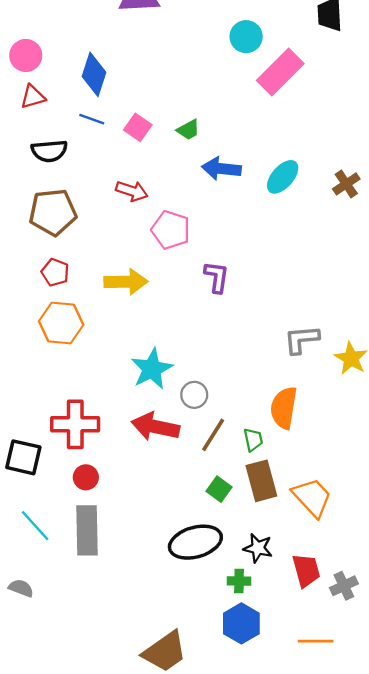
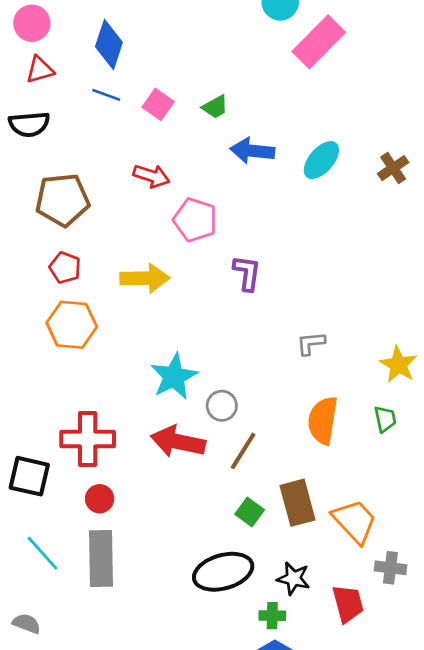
black semicircle: (49, 151) -> (29, 124), moved
gray L-shape: (301, 339) -> (311, 343), moved, size x0.7
green trapezoid: (253, 440) -> (385, 419), moved
gray cross: (344, 586) -> (390, 568), moved, turned 32

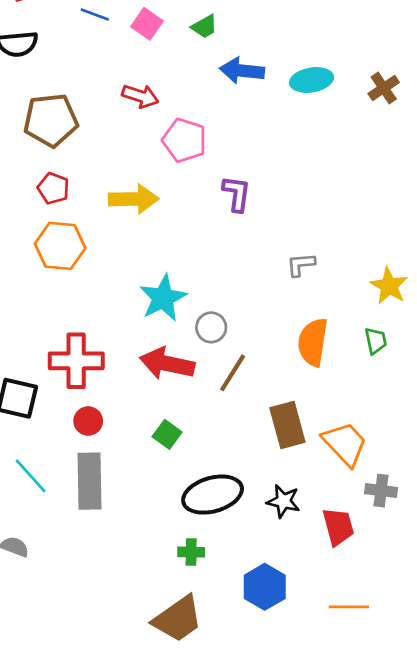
cyan ellipse: (321, 160) -> (311, 80), turned 39
green square: (250, 512) -> (167, 434), moved
green cross: (272, 616) -> (191, 552), moved

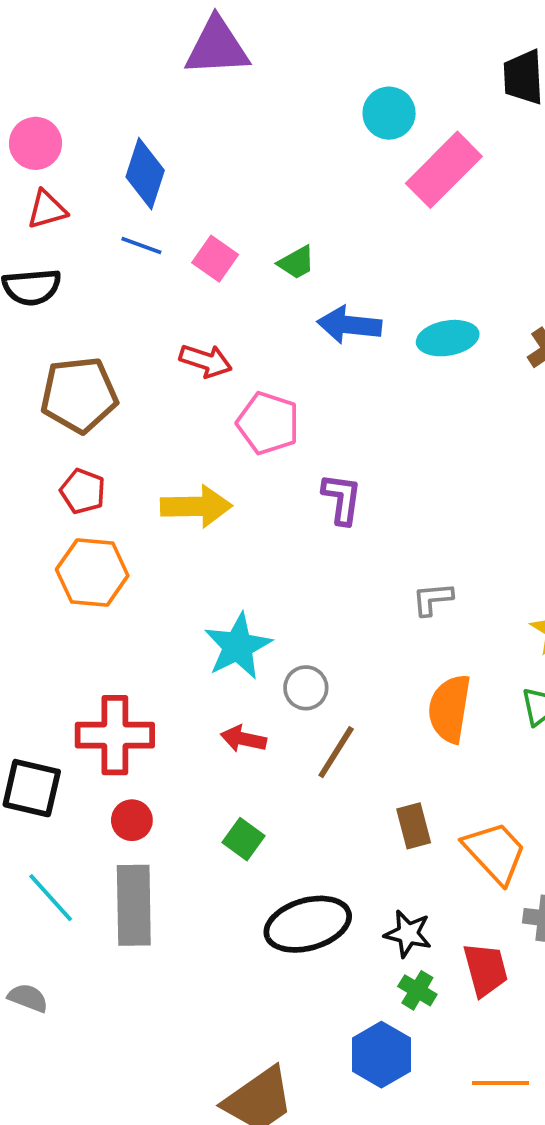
red arrow: (167, 363) -> (243, 739), size x0.6
brown rectangle: (287, 425) -> (414, 826), size x0.7
green cross: (191, 552) -> (417, 990), moved, turned 30

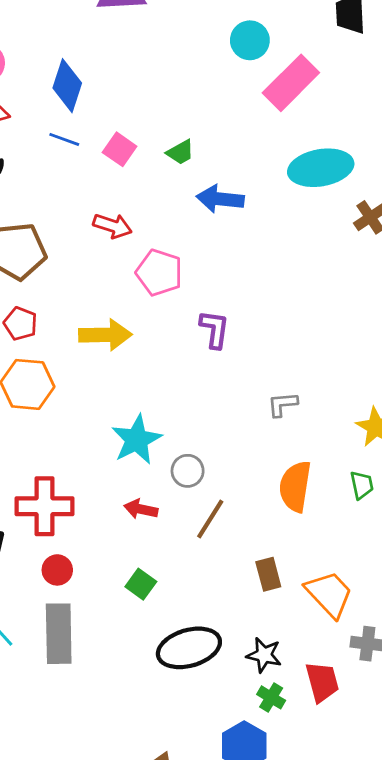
cyan ellipse: (448, 338) -> (321, 168), moved, size x1.4

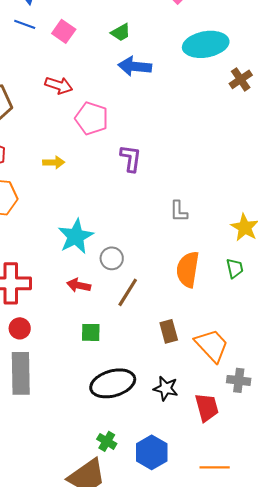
green trapezoid: (180, 152) -> (121, 32), moved
yellow arrow: (105, 335) -> (54, 162), size x0.6
gray L-shape: (282, 404) -> (179, 211), turned -85
green square: (141, 584) -> (91, 332), moved, turned -35
green cross: (271, 697) -> (107, 441), moved

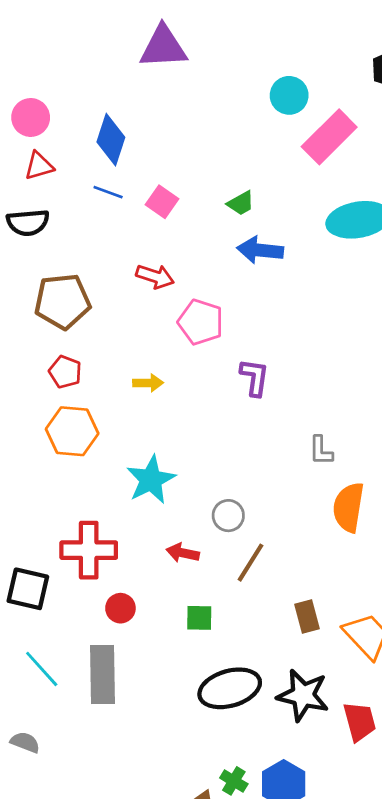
cyan star: (76, 236) -> (151, 480), moved
orange semicircle: (188, 269) -> (349, 507), moved
red circle: (20, 328) -> (120, 608), moved
black star: (166, 388) -> (303, 695), size x1.5
green cross: (107, 441) -> (234, 781), moved

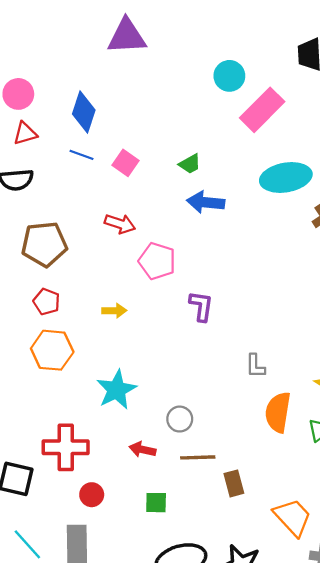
brown line: (250, 563) -> (198, 457), turned 56
brown rectangle: (307, 616) -> (234, 483), moved

